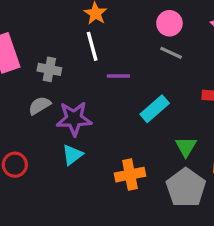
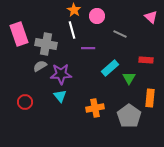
pink circle: (169, 23) -> (97, 16), moved
gray cross: (49, 69) -> (46, 44), size x1.5
green triangle: (186, 147) -> (129, 78), moved
cyan triangle: (72, 155) -> (60, 96), turned -32

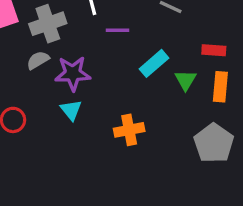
gray cross: (46, 44) -> (48, 24), turned -30
orange rectangle: (150, 98) -> (220, 87), moved
gray pentagon: (129, 116) -> (214, 143), moved

